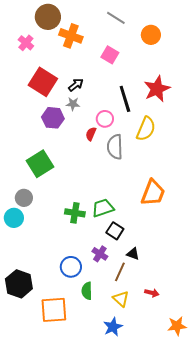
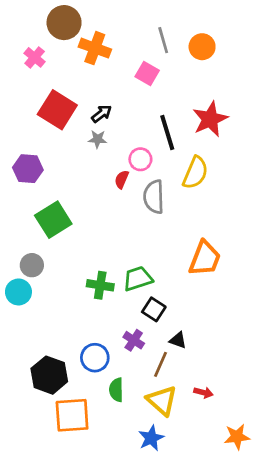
gray line: (116, 18) -> (163, 40), moved, turned 42
purple hexagon: (53, 118) -> (28, 169), moved
black hexagon: (19, 284) -> (49, 375), moved
yellow triangle: (121, 299) -> (162, 401), size x1.4

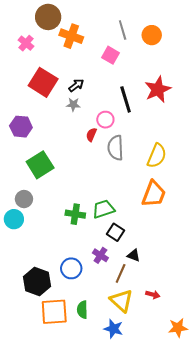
yellow semicircle: (195, 173) -> (157, 156), moved
green semicircle: (116, 390) -> (82, 310), moved
blue star: (151, 438) -> (113, 329), turned -30

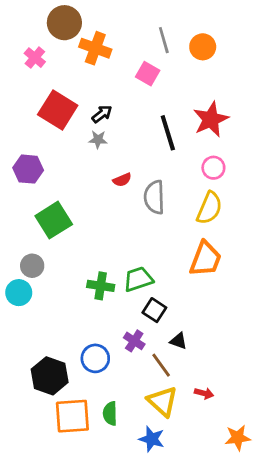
pink circle: (105, 120) -> (213, 168), moved
red semicircle: (91, 135) -> (122, 180), turned -136
brown line: (121, 273) -> (161, 365), turned -60

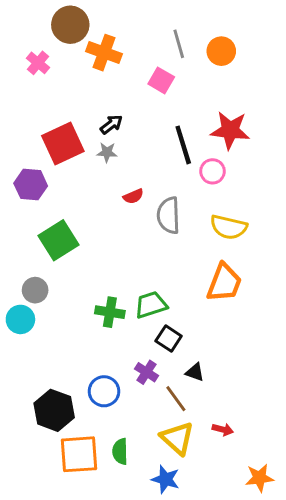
red square: (58, 110) -> (63, 143), moved, turned 33
red star: (211, 119) -> (230, 130), turned 30
pink circle: (213, 168) -> (213, 171), moved
yellow semicircle: (209, 208) -> (229, 227), turned 80

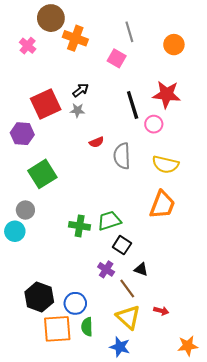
orange circle: (221, 51) -> (174, 45), moved
blue circle: (104, 391) -> (75, 303), moved

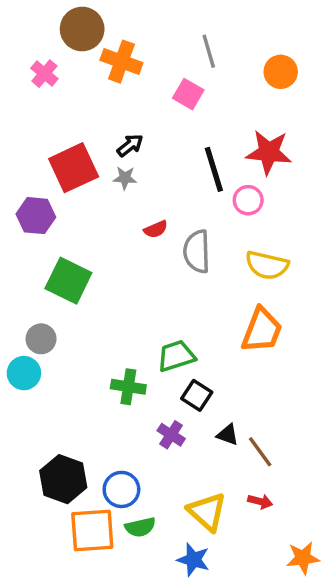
green square: (42, 174) -> (68, 281), turned -32
green cross: (80, 226) -> (128, 387), moved
brown line: (127, 289) -> (260, 452), moved
green semicircle: (87, 327) -> (140, 527), turned -102

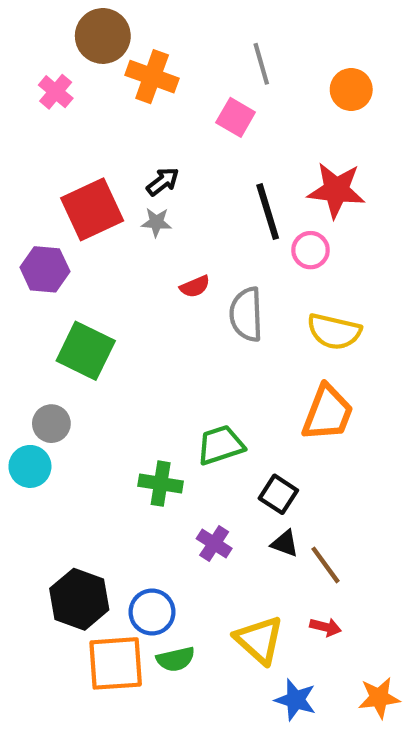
black square: (197, 395) -> (278, 494), moved
blue star: (193, 560) -> (296, 700), moved

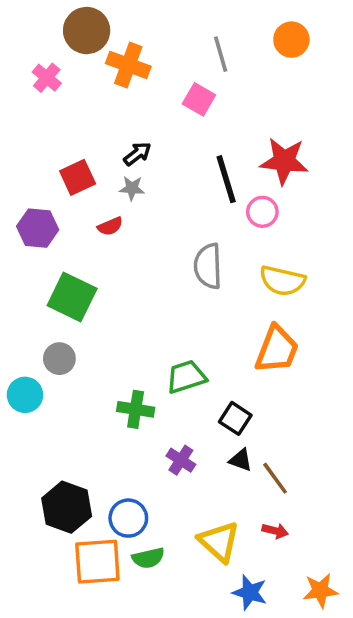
orange circle: (351, 90) -> (291, 40), moved
red square: (92, 209) -> (78, 177), size x0.7
red semicircle: (195, 287) -> (110, 226), moved
gray circle: (51, 424) -> (59, 359), moved

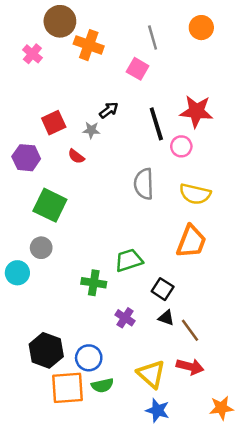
black arrow: (137, 154) -> (109, 110), moved
red semicircle: (110, 226) -> (76, 156), turned 60
red arrow: (275, 531) -> (190, 367), size x1.5
blue star: (250, 592) -> (158, 410), moved

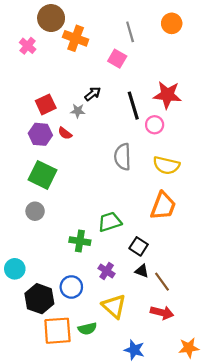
purple hexagon: (26, 158) -> (40, 134), moved
cyan circle: (17, 273) -> (15, 269), moved
blue circle: (89, 358) -> (71, 287), moved
yellow triangle: (151, 374) -> (114, 306), moved

